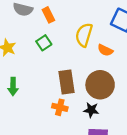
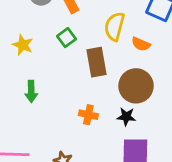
brown rectangle: (66, 82) -> (96, 62), moved

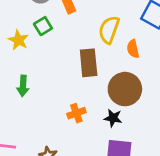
green square: (67, 38) -> (43, 26), moved
orange semicircle: (141, 44) -> (133, 49), turned 48
orange cross: (88, 115) -> (76, 113), turned -36

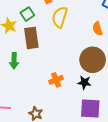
yellow semicircle: (109, 30) -> (60, 17), moved
brown rectangle: (89, 63) -> (31, 38), moved

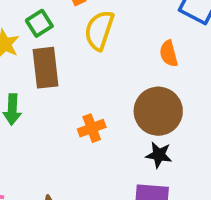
orange cross: (56, 80) -> (92, 128), moved
black star: (84, 82) -> (159, 155), moved

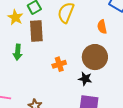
black star: (159, 155) -> (85, 79), moved

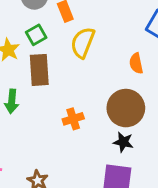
black star: (85, 79) -> (123, 142), moved

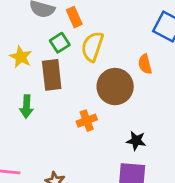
green square: (36, 35) -> (60, 43), moved
brown circle: (126, 108) -> (115, 87), moved

